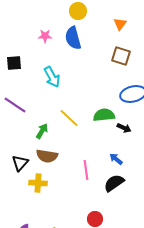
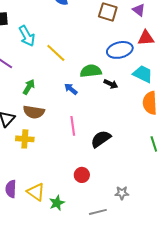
cyan arrow: (52, 77) -> (27, 36), moved
yellow line: (69, 118) -> (56, 53), moved
blue arrow: (116, 159) -> (71, 89), moved

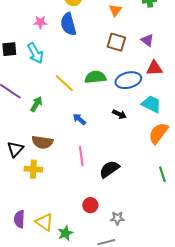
cyan arrow: (27, 36) -> (35, 53), moved
green semicircle: (91, 71) -> (95, 77), moved
green arrow: (29, 87) -> (36, 104), moved
orange semicircle: (150, 103) -> (158, 133), turned 40
gray star: (122, 193) -> (117, 218), moved

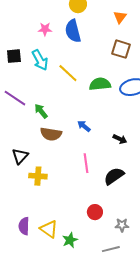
yellow line: (64, 83) -> (68, 73), moved
green arrow: (36, 104) -> (41, 111), turned -70
black arrow: (119, 114) -> (120, 139), moved
brown semicircle: (42, 142) -> (51, 134), moved

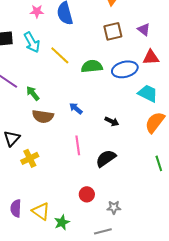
brown square: (121, 49) -> (113, 31), turned -30
yellow cross: (38, 176) -> (30, 158), turned -30

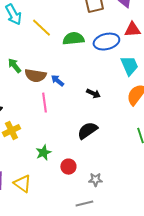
cyan trapezoid: (148, 93) -> (129, 66), turned 40
brown semicircle: (43, 116) -> (35, 76), moved
pink line: (78, 145) -> (44, 103), moved
green star: (62, 222) -> (43, 153), moved

